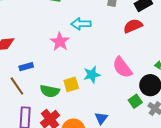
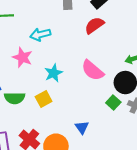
cyan star: (92, 75) -> (54, 73), moved
green semicircle: (50, 91) -> (15, 98), moved

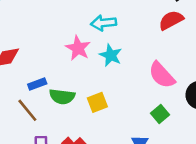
cyan star: (54, 73) -> (111, 55), moved, turned -30
green square: (113, 102) -> (160, 114), moved

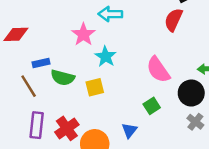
red semicircle: (171, 20) -> (173, 20), turned -45
cyan star: (111, 55) -> (106, 57), moved

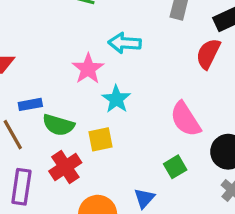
red cross: (67, 128) -> (65, 167), moved

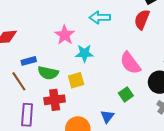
cyan arrow: (125, 43) -> (100, 17), moved
cyan star: (116, 99) -> (84, 53), turned -30
red cross: (65, 167) -> (55, 100), turned 30

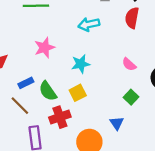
pink star: (65, 35) -> (44, 48), moved, turned 30
pink semicircle: (130, 63) -> (129, 64), size x0.6
green semicircle: (48, 73) -> (48, 91), turned 54

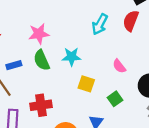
cyan arrow: (89, 24) -> (100, 24), moved, turned -60
green semicircle: (48, 91) -> (42, 60), moved
yellow square: (78, 93) -> (86, 84), moved, turned 35

